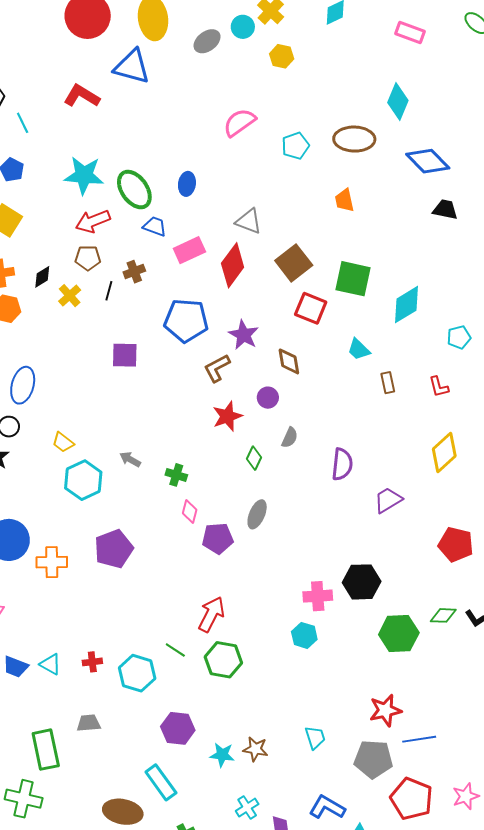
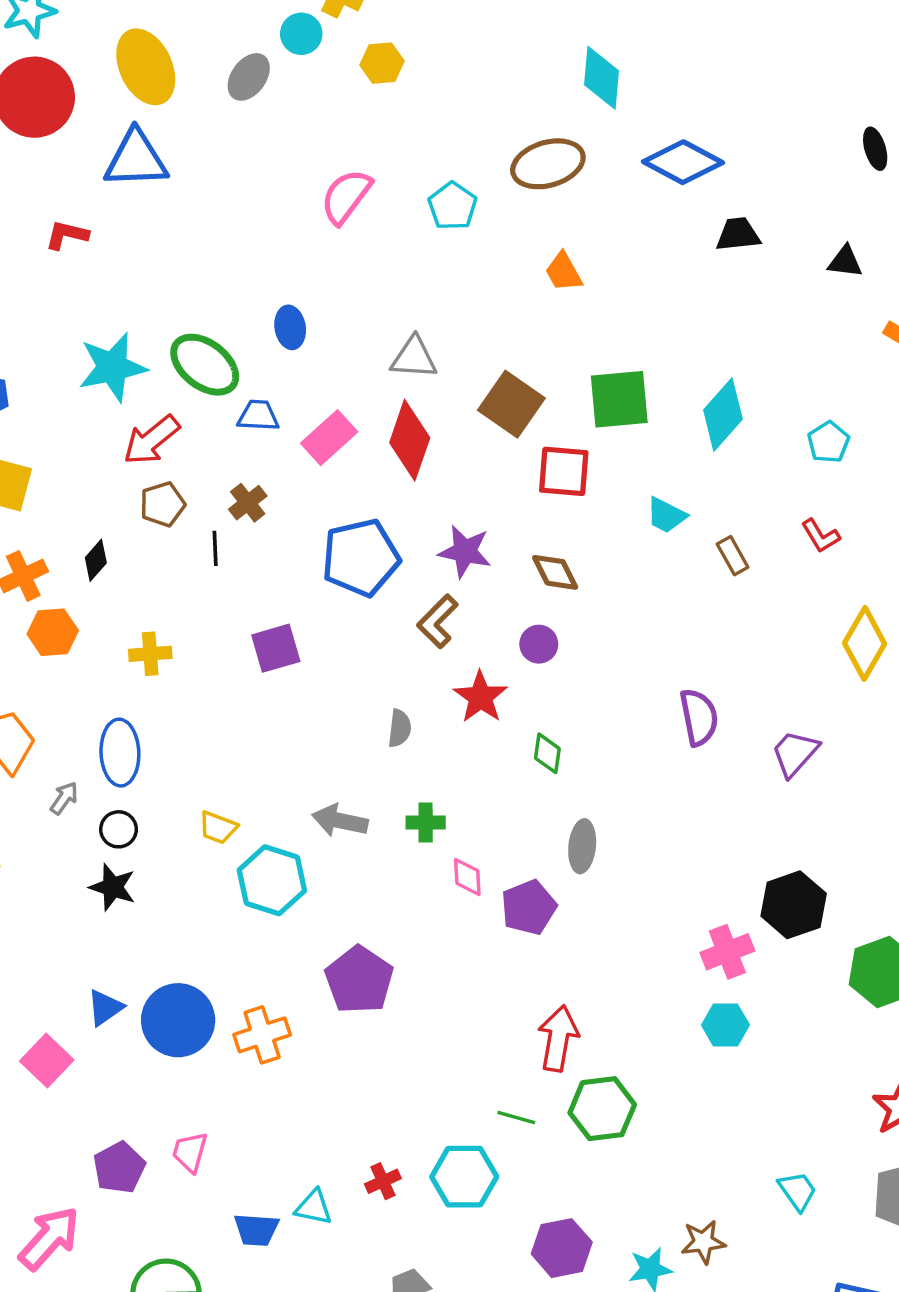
red L-shape: (82, 96) -> (67, 235), size x0.7
yellow cross: (70, 296) -> (150, 654), moved, turned -35
gray semicircle: (290, 438) -> (400, 728), moved
gray arrow: (130, 459) -> (340, 821), size x1.4

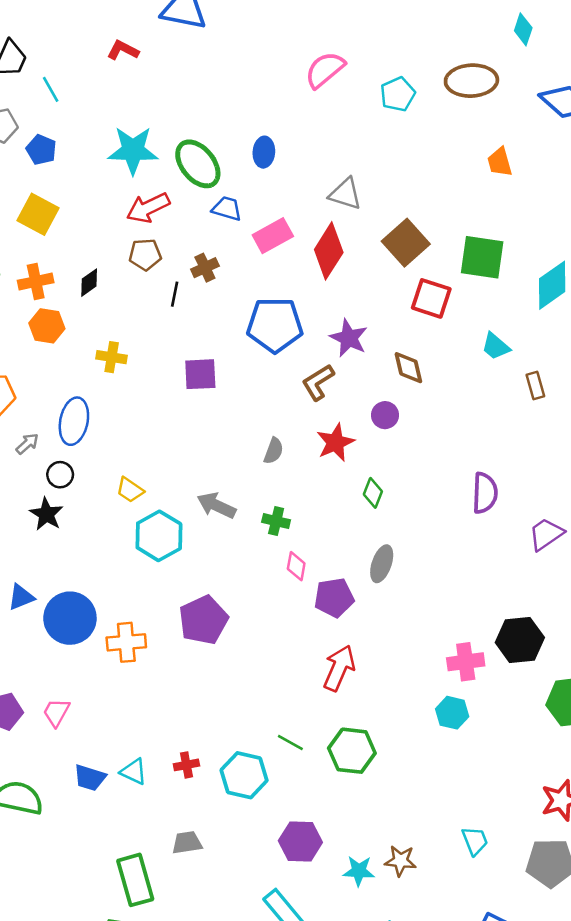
cyan diamond: (601, 78) -> (523, 29), size x0.7
orange trapezoid: (564, 272) -> (500, 162), moved
red arrow: (558, 1038) -> (339, 668), moved

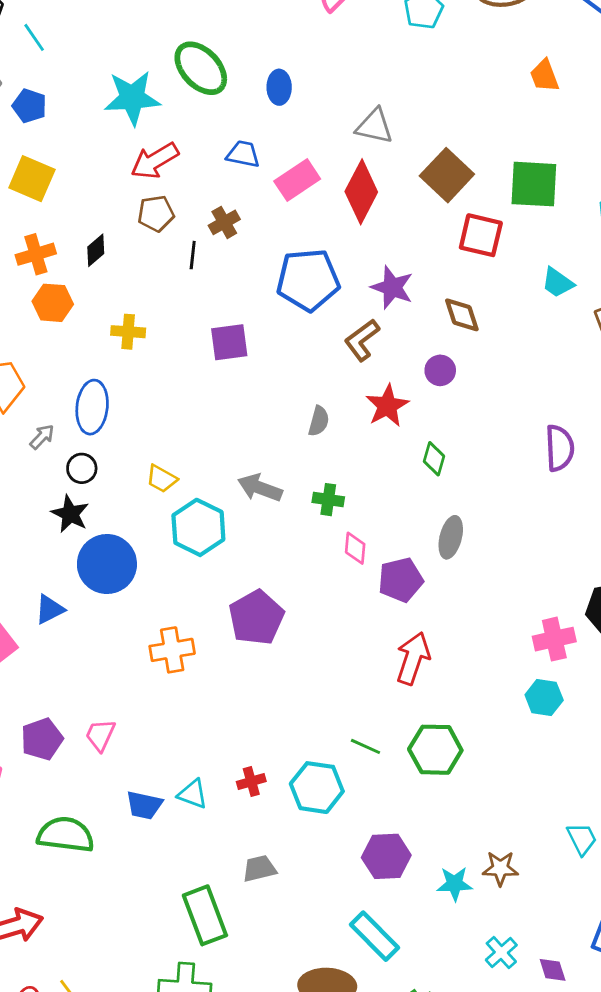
green ellipse: (198, 164) -> (201, 68), moved
blue circle: (70, 618) -> (107, 564), moved

